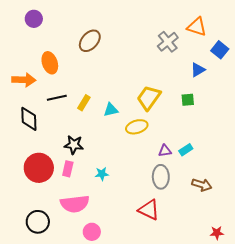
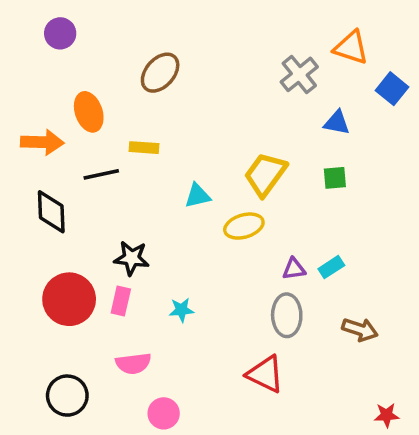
blue triangle: (198, 70) -> (337, 123), moved, turned 42
yellow rectangle: (84, 103) -> (144, 148), moved, turned 63
pink semicircle: (75, 204) -> (133, 363), size x0.7

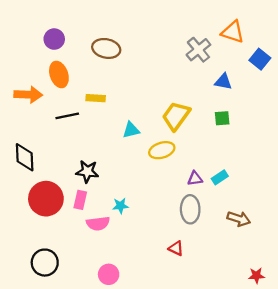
purple circle: (60, 33) -> (54, 39), moved
brown ellipse: (160, 73) -> (106, 48), turned 60
black diamond: (51, 212) -> (25, 157), moved
pink semicircle: (133, 363) -> (98, 223), moved
red triangle: (265, 374) -> (176, 248), size x0.6

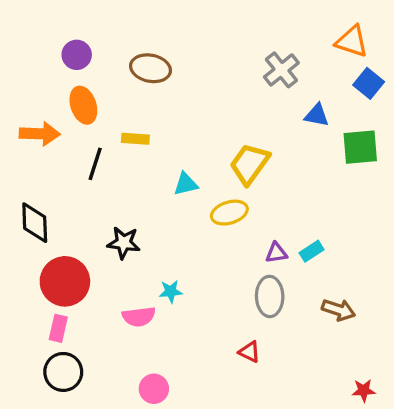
orange triangle: (233, 32) -> (352, 41), moved
black line: (67, 116) -> (95, 164), turned -60
green square: (222, 118) -> (360, 147), moved, size x1.6
pink rectangle: (80, 200) -> (58, 328), moved

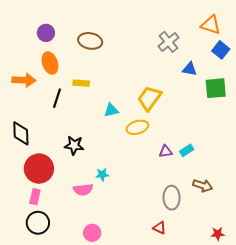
gray ellipse: (270, 296) -> (172, 198), moved
red triangle: (250, 352) -> (159, 228), moved

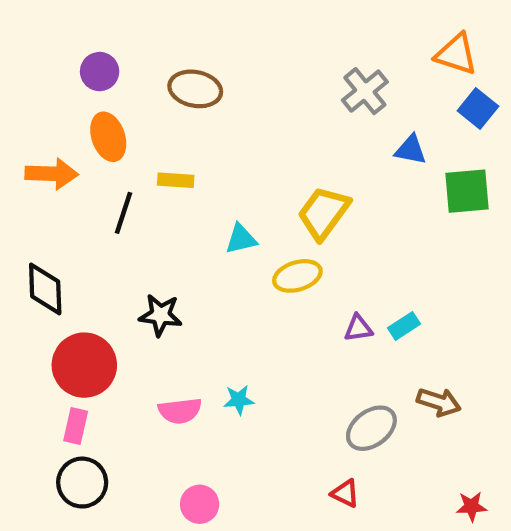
cyan star: (102, 175) -> (239, 400), moved
gray ellipse: (172, 198) -> (371, 428), turned 55

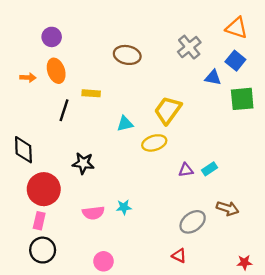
brown ellipse: (195, 89) -> (127, 55), moved
blue square: (478, 108) -> (235, 61), moved
orange arrow: (52, 174) -> (28, 78), moved, size x0.6

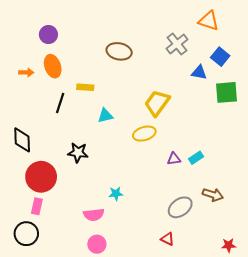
orange triangle: (237, 28) -> (209, 21), moved
cyan triangle: (125, 124) -> (105, 116), moved
pink semicircle: (93, 213) -> (94, 215), moved
black circle: (43, 250) -> (26, 234), moved

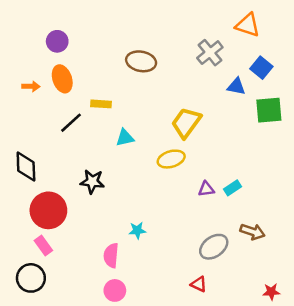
black line: (60, 103) -> (71, 123), turned 30
pink rectangle: (37, 206) -> (43, 245), turned -49
pink semicircle: (94, 215) -> (111, 255), turned 102

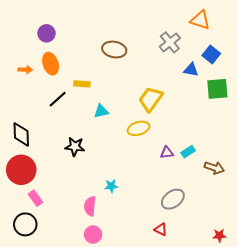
red circle: (48, 210) -> (21, 170), moved
brown arrow: (253, 232) -> (214, 168), moved

